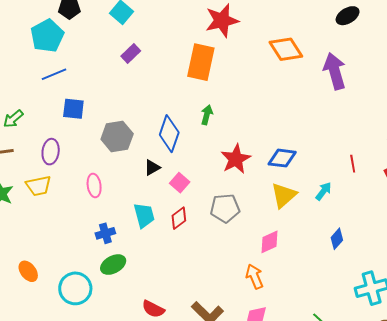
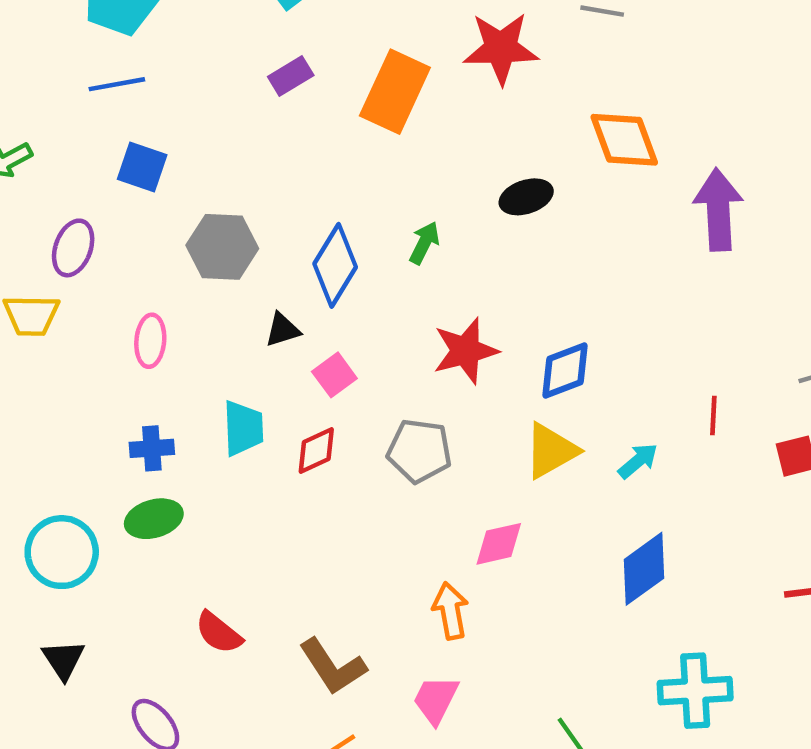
black ellipse: (348, 16) -> (526, 197), moved
orange rectangle: (201, 62) -> (395, 92), moved
blue diamond: (282, 158) -> (565, 371), turned -40
blue diamond: (337, 239) -> (644, 569), size x1.6

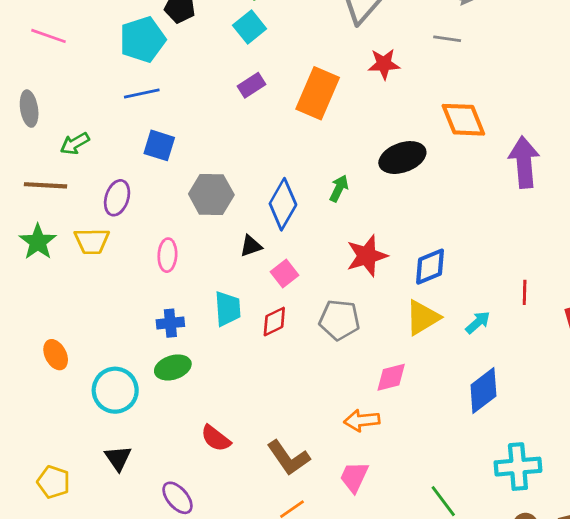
red star: (501, 48) -> (384, 64), size x0.7
black ellipse: (526, 197) -> (402, 158), size x1.4
orange arrow: (450, 611) -> (362, 420), turned -84

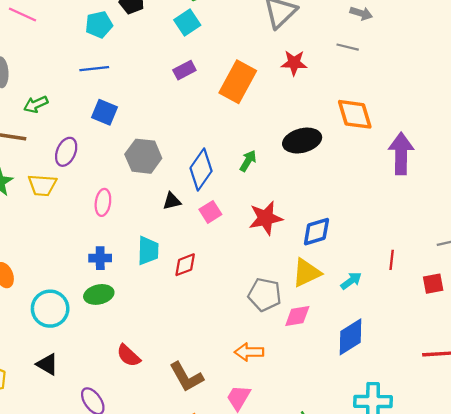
cyan pentagon: (142, 40) -> (99, 25), size x0.7
pink square: (284, 273) -> (210, 212), moved
gray pentagon: (339, 320) -> (265, 295), moved
pink diamond: (391, 377) -> (297, 316), moved
black triangle: (118, 458) -> (47, 364), turned -30

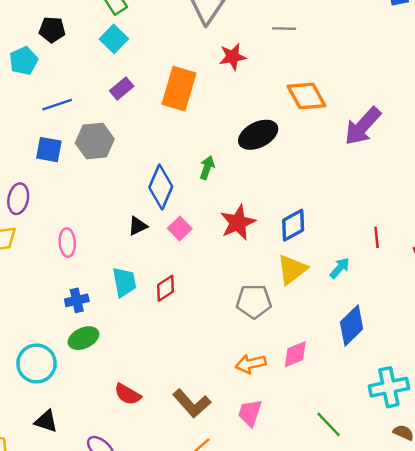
blue line: (94, 69) -> (57, 105), moved
purple arrow: (401, 154) -> (363, 126), turned -126
gray hexagon: (143, 156) -> (95, 141), moved
pink diamond: (297, 316) -> (295, 354), moved

